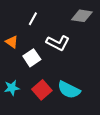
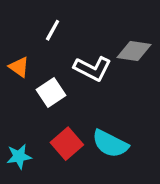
gray diamond: (82, 16) -> (134, 51), moved
cyan star: (12, 88) -> (19, 156), moved

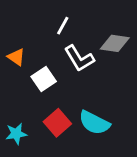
white line: (53, 30) -> (63, 26), moved
white L-shape: (93, 69) -> (79, 58), turned 32

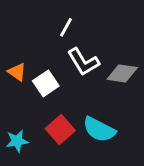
gray diamond: (115, 43) -> (122, 73), moved
orange triangle: (16, 57) -> (17, 72), moved

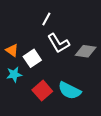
cyan star: (17, 141) -> (14, 74), moved

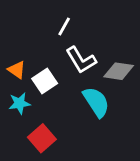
red square: (42, 91) -> (42, 138), moved
cyan semicircle: (69, 91) -> (96, 102), moved, turned -150

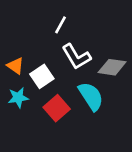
red square: (42, 138) -> (57, 108), moved

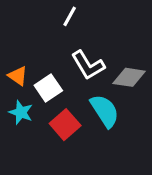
white line: (60, 25) -> (70, 16), moved
cyan star: (18, 98) -> (21, 112), turned 30

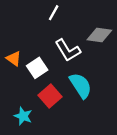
gray diamond: (129, 77) -> (99, 35), moved
cyan star: (21, 112) -> (23, 116), moved

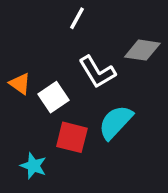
cyan semicircle: (81, 85) -> (116, 122), turned -104
red square: (50, 96) -> (72, 137), turned -35

